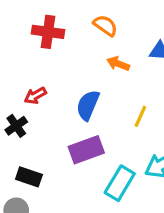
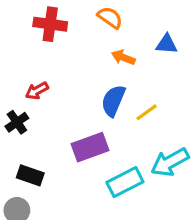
blue semicircle: (88, 105) -> (113, 101), moved
yellow line: (140, 116) -> (147, 112), turned 30
cyan rectangle: (120, 183) -> (125, 182), turned 32

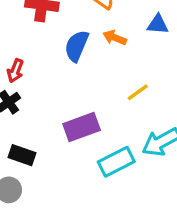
red arrow: (37, 91) -> (15, 71), moved, turned -40
blue semicircle: (113, 101) -> (77, 46), moved

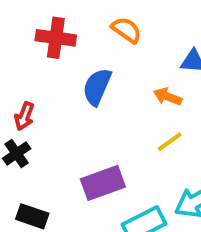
orange arrow: (115, 38) -> (168, 97), moved

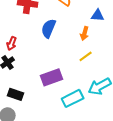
orange arrow: (168, 97) -> (85, 33), turned -96

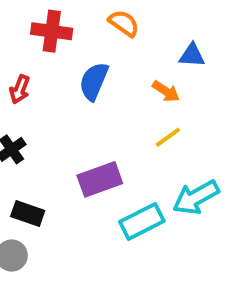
orange arrow: (85, 33) -> (166, 91), turned -72
red arrow: (12, 43) -> (20, 89), moved

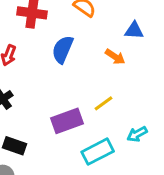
yellow line: (168, 137) -> (103, 103), moved
cyan arrow: (196, 197) -> (137, 134), size x0.6

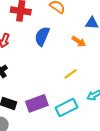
purple rectangle: (67, 121) -> (37, 103), moved

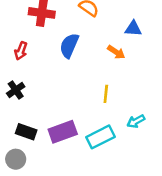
yellow line: (71, 74) -> (106, 94), turned -48

